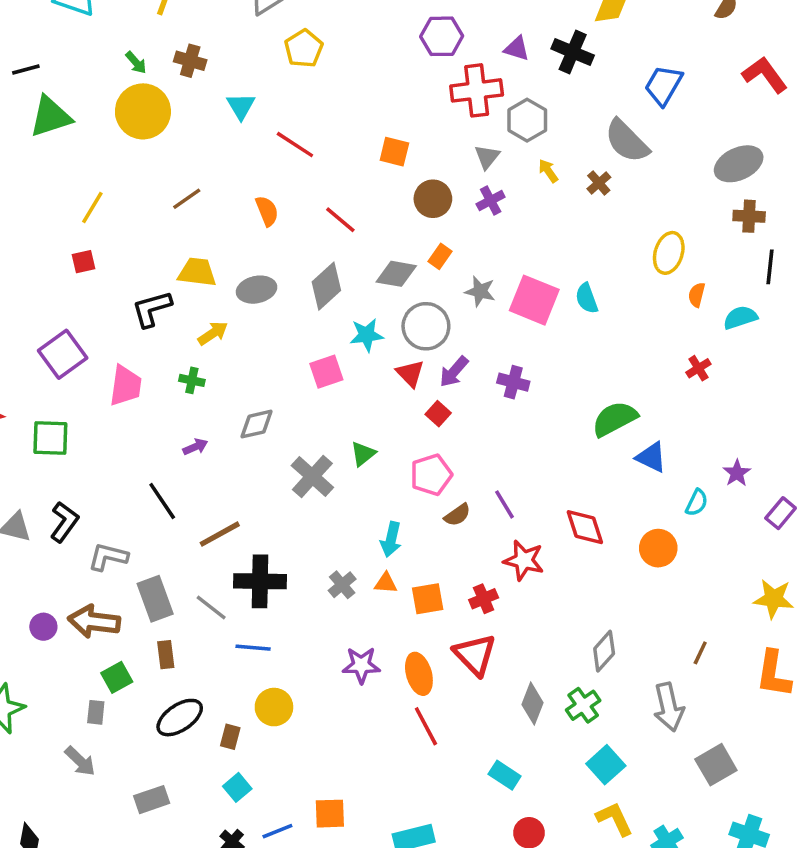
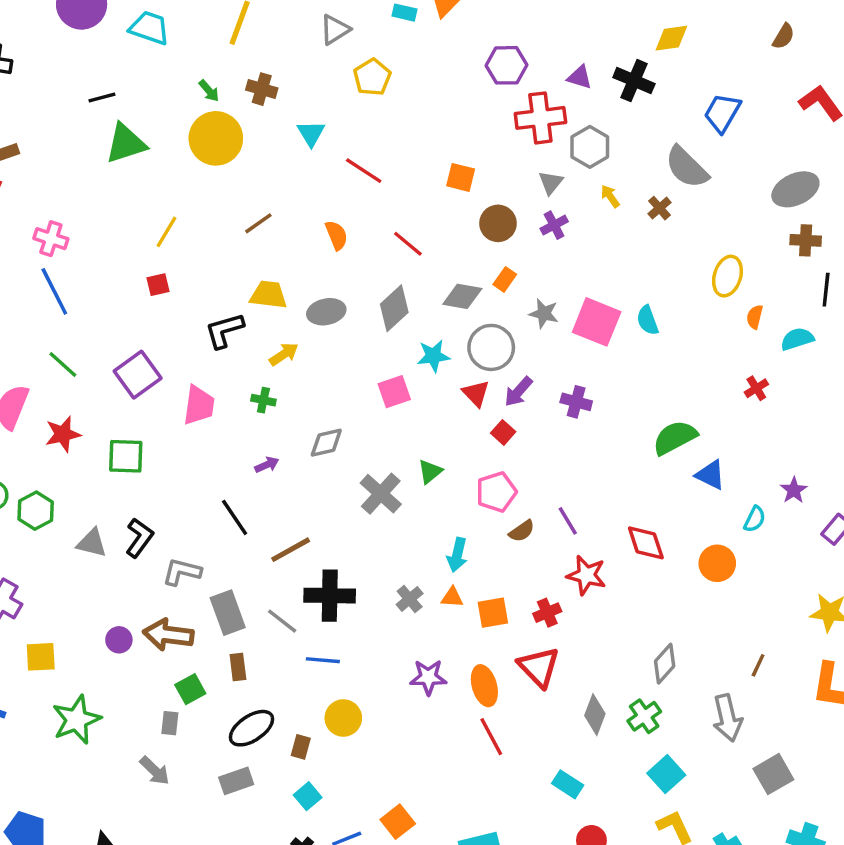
gray rectangle: (152, 800) -> (236, 781), moved
orange square: (330, 814) -> (398, 822), turned -36

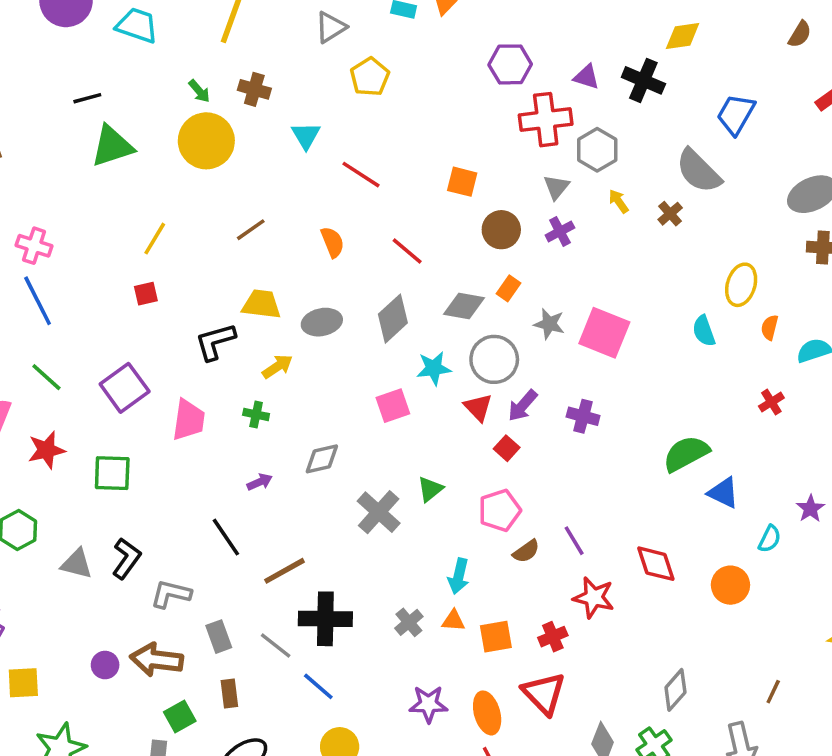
cyan semicircle: (648, 320) -> (704, 331), moved
gray rectangle: (228, 613) -> (219, 637), size x0.7
blue line: (323, 660) -> (318, 686), turned 36

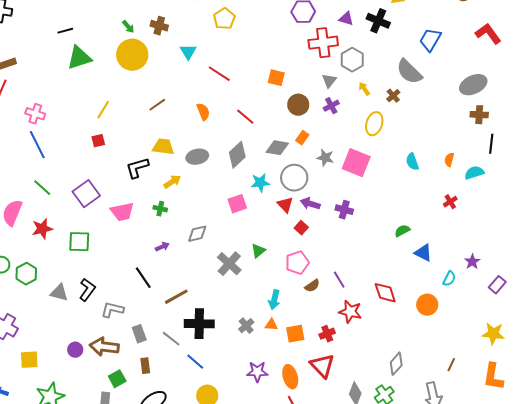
yellow ellipse: (741, 285) -> (374, 124), moved
purple arrow: (523, 406) -> (310, 204), turned 66
pink trapezoid: (189, 420) -> (122, 212), turned 70
green semicircle: (686, 454) -> (402, 231), size x0.6

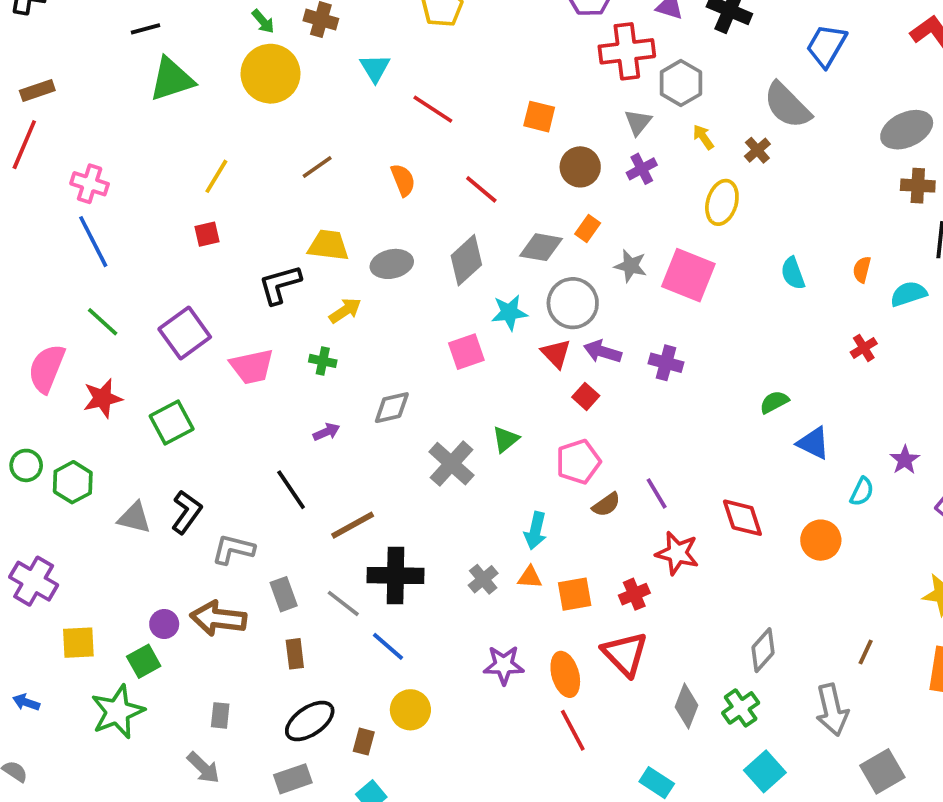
green square: (79, 242) -> (172, 423), turned -30
green square: (117, 379) -> (144, 661), moved

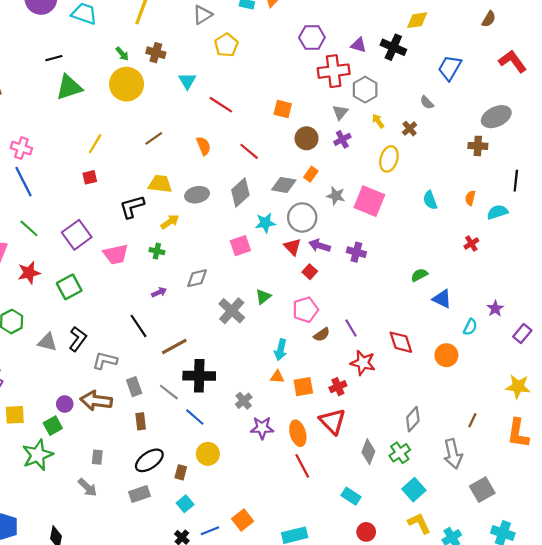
gray semicircle: (787, 105) -> (427, 103), size x0.5
brown cross: (918, 186) -> (478, 146), moved
gray cross: (483, 579) -> (244, 401), moved

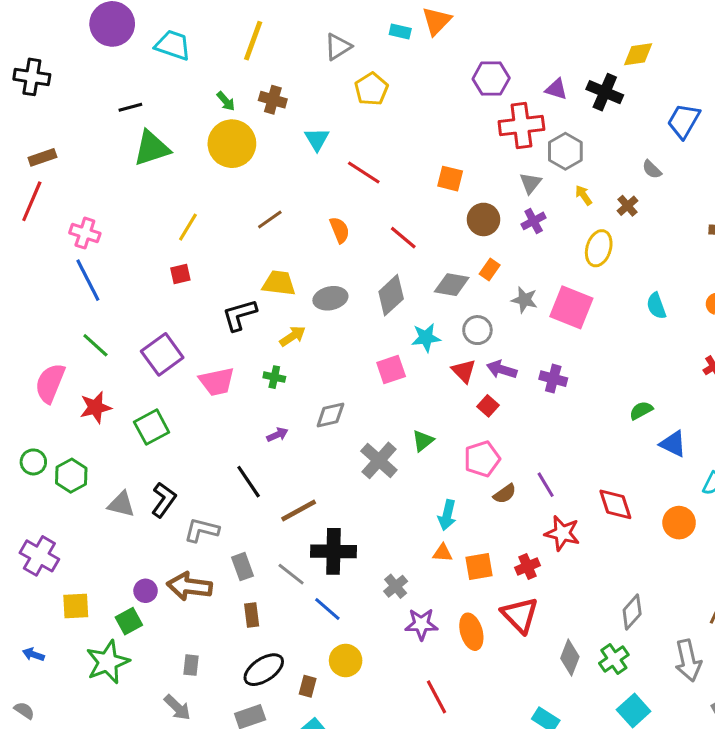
gray circle: (302, 217) -> (477, 330), size x0.7
red line: (302, 466) -> (437, 697), moved

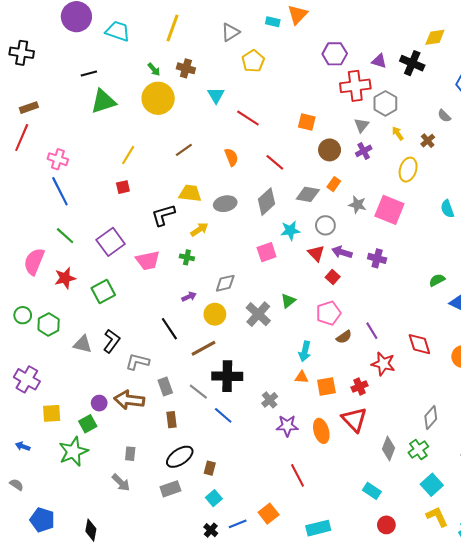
yellow circle: (346, 661) -> (215, 314), moved

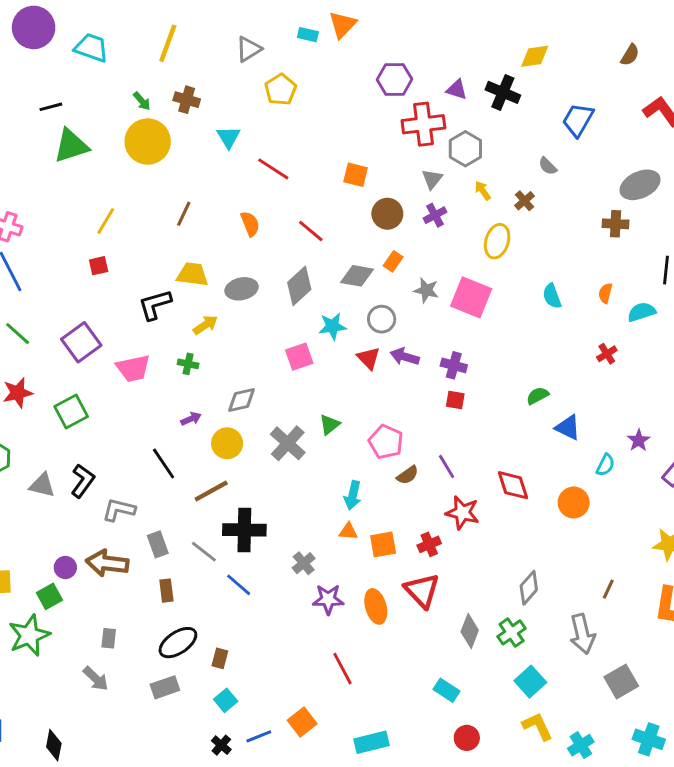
brown line: (184, 150) -> (184, 214), turned -30
red square: (333, 277) -> (455, 400), moved, turned -32
pink pentagon: (329, 313) -> (386, 442), turned -30

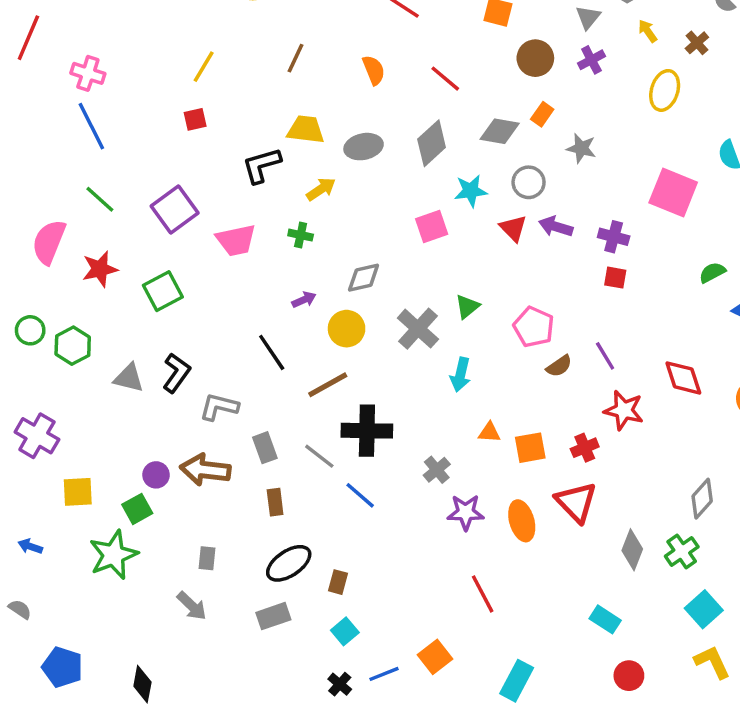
pink square: (471, 297) -> (673, 193), moved
cyan arrow: (353, 495) -> (460, 375), moved
cyan rectangle: (371, 742) -> (517, 681), turned -48

